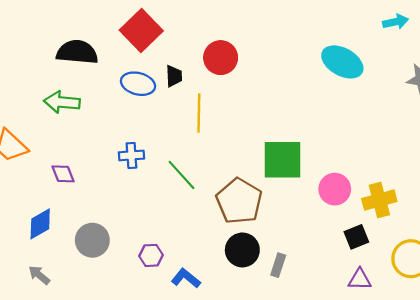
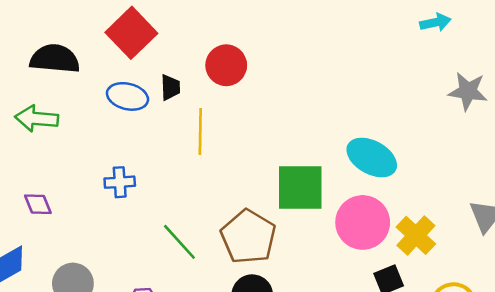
cyan ellipse: (342, 62) -> (372, 157), moved
green line: (181, 175) -> (179, 242), moved
pink circle: (335, 189) -> (363, 222), size x1.4
yellow cross: (379, 200) -> (416, 235), turned -32

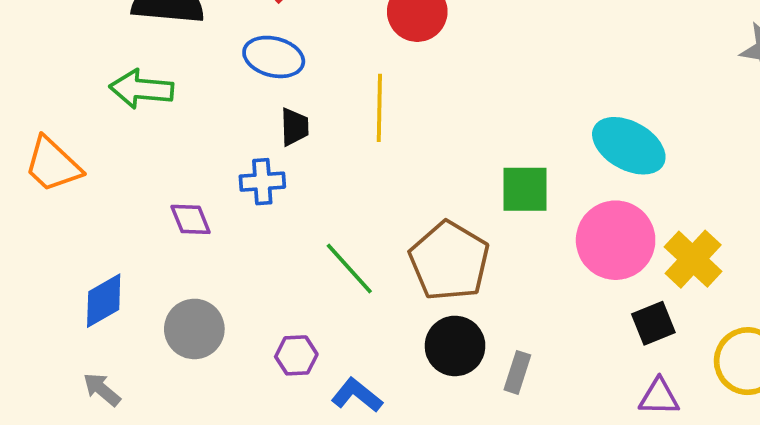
black trapezoid: (170, 87) -> (294, 127), moved
green square: (300, 187) -> (525, 189), size x0.7
purple diamond: (38, 204) -> (191, 219), moved

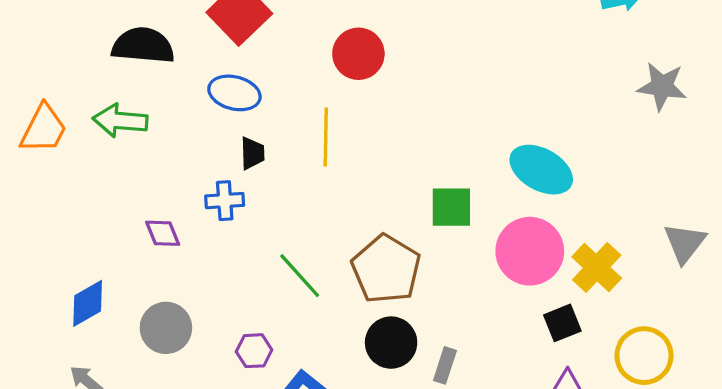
orange trapezoid: (53, 165) -> (44, 129), moved, turned -106

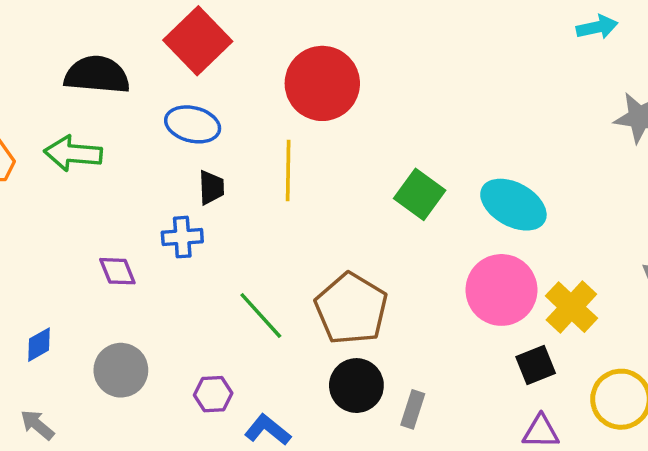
red circle: (358, 54) -> (322, 83), size x1.4
green square: (451, 207) -> (420, 194), moved, turned 36
blue diamond: (88, 303) -> (39, 345), size x0.7

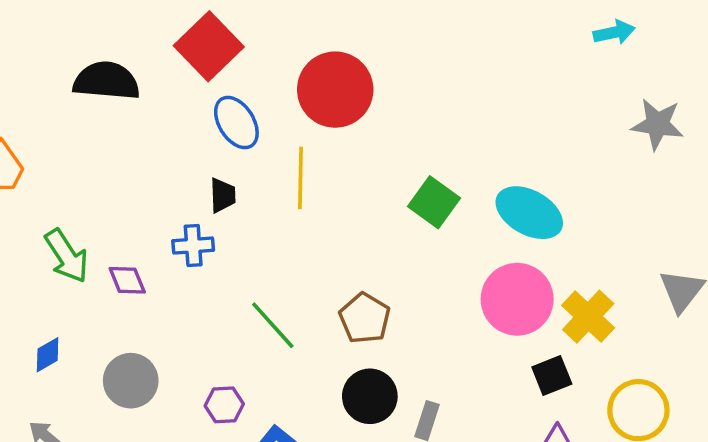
blue ellipse: (193, 124) -> (236, 123), moved, turned 44
green arrow: (73, 153) -> (67, 256), moved, turned -128
brown pentagon: (351, 309) -> (365, 318), size x0.7

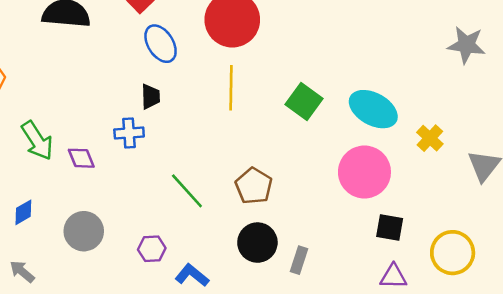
yellow line: (301, 178) -> (231, 88), moved
yellow cross: (588, 317) -> (430, 138), moved, size x0.7
black square: (552, 375) -> (390, 227), turned 32

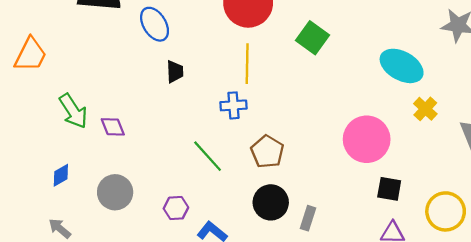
blue ellipse: (161, 44) -> (155, 24), moved
green square: (304, 102) -> (312, 38), moved
cyan ellipse: (373, 109) -> (402, 66), moved
blue cross: (129, 133) -> (234, 105), moved

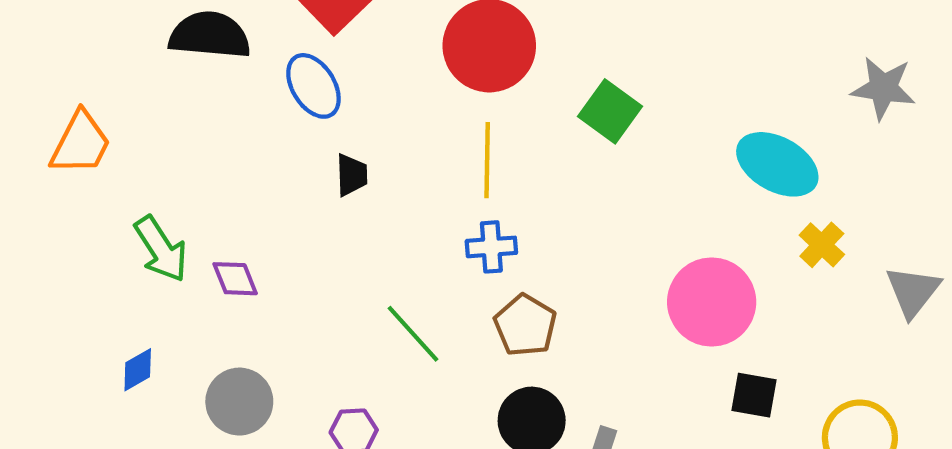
blue cross: (234, 105) -> (491, 247), moved

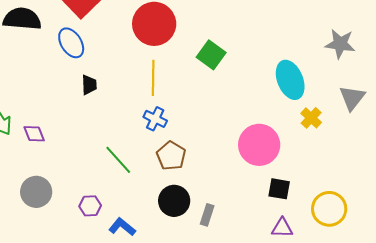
cyan ellipse: (777, 164) -> (290, 80), turned 39
blue cross: (491, 247) -> (155, 119), turned 30
gray triangle: (913, 291) -> (352, 98), moved

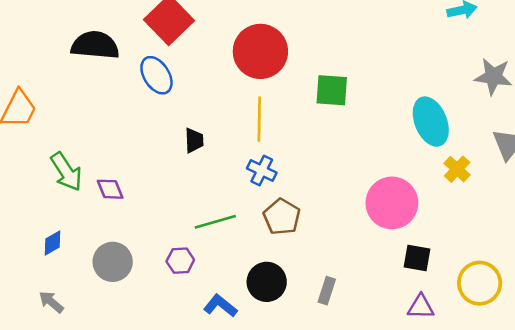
green square: (211, 55) -> (332, 90), turned -32
black trapezoid: (89, 85) -> (194, 140), moved
green line: (118, 160) -> (215, 222), turned -64
black circle: (174, 201) -> (267, 282), moved
purple hexagon: (90, 206) -> (180, 261), moved

